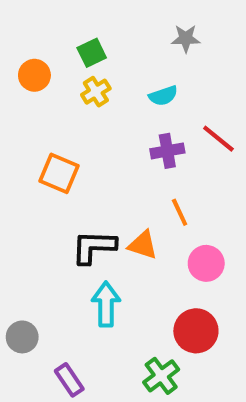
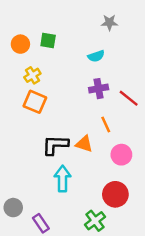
green square: (92, 53) -> (48, 40), moved, turned 35
yellow cross: (96, 92) -> (32, 75), moved
red line: (218, 139) -> (129, 98), moved
gray circle: (22, 337) -> (13, 208), moved

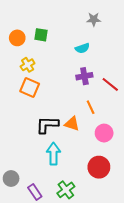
green cross: (95, 221) -> (66, 190), moved

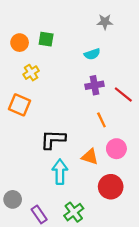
orange square: (30, 88) -> (20, 105), moved
orange triangle: (72, 124) -> (90, 157), moved

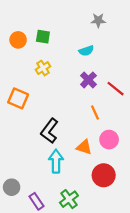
yellow cross: (31, 73) -> (43, 68), moved
purple cross: (95, 85) -> (88, 80), turned -35
black L-shape: (53, 139) -> (49, 131), turned -55

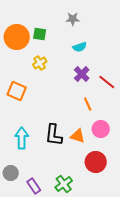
gray star: (98, 20) -> (73, 19), moved
orange circle: (18, 40) -> (17, 37), size x1.6
black L-shape: (49, 131) -> (54, 135), moved, turned -30
cyan arrow: (56, 161) -> (22, 138), moved

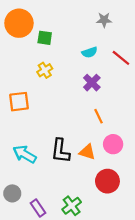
gray star: (73, 19) -> (104, 20), moved
orange circle: (17, 37) -> (19, 23), moved
red line: (107, 82) -> (121, 58), moved
orange square: (17, 91) -> (19, 102), turned -30
cyan arrow: (22, 138) -> (25, 154), turned -60

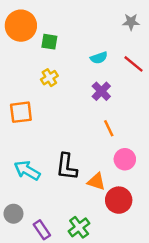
gray star: (104, 20) -> (131, 22), moved
orange triangle: (87, 152) -> (96, 182), moved

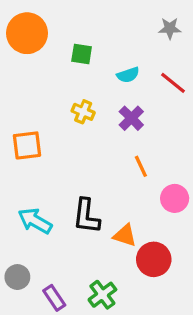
green square: (49, 42) -> (82, 54), moved
yellow cross: (49, 78) -> (83, 112), moved, turned -35
pink circle: (125, 159) -> (175, 198), moved

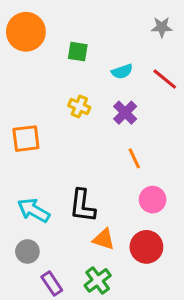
pink circle: (175, 198) -> (153, 200), moved
orange triangle: (125, 235) -> (104, 239), moved
gray circle: (17, 277) -> (27, 251), moved

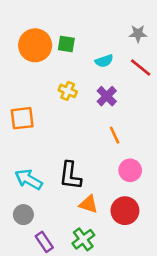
gray star: (162, 27) -> (138, 34), moved
orange circle: (26, 32) -> (35, 45), moved

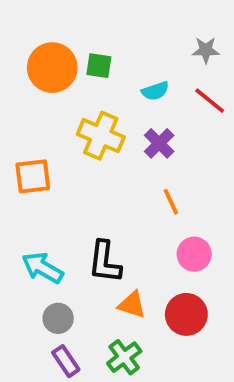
yellow cross: (68, 91) -> (101, 136), size x1.6
gray circle: (23, 215) -> (58, 318), moved

